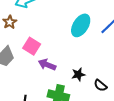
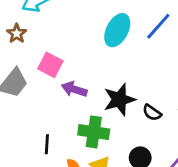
black star: (78, 74) -> (119, 100), size x1.6

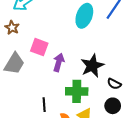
purple arrow: (74, 89) -> (59, 62), turned 96
black semicircle: (152, 113) -> (114, 84), moved

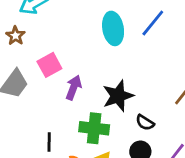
cyan ellipse: (84, 16) -> (113, 28), turned -35
pink square: (39, 47) -> (49, 65), turned 36

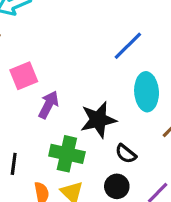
blue line: (153, 23) -> (128, 46), moved
cyan ellipse: (113, 28) -> (147, 92), moved

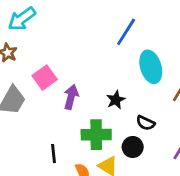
black star: (98, 120) -> (116, 100), size x0.6
black circle: (117, 186) -> (133, 147), moved

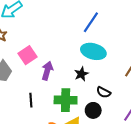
cyan ellipse: (151, 67) -> (93, 51), moved, turned -60
black line: (53, 154) -> (31, 100), moved

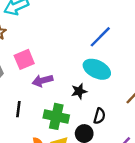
purple arrow: (47, 71) -> (42, 81), turned -132
black semicircle: (104, 92) -> (99, 116), turned -112

